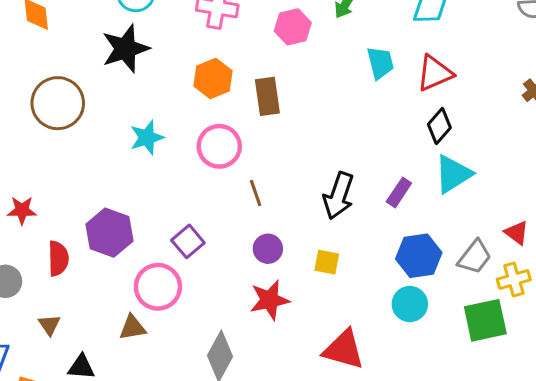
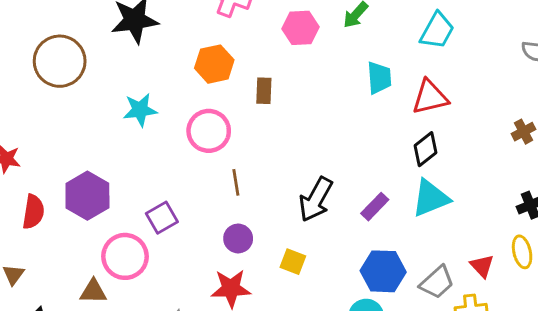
brown rectangle: (267, 96) -> (264, 91), size x0.7

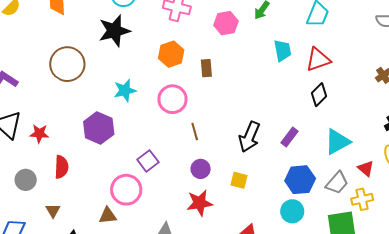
purple hexagon: (87, 196) -> (99, 128), moved
cyan triangle: (430, 198) -> (337, 142), moved

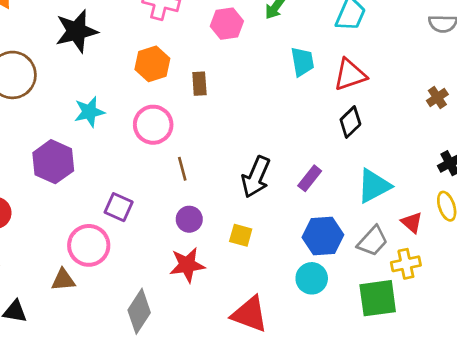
purple square: (148, 161) -> (119, 207), turned -30

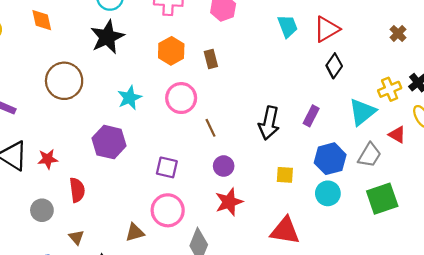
yellow square: (241, 235) -> (285, 175), moved
pink circle: (89, 245) -> (168, 210), moved
yellow cross: (406, 264) -> (390, 89), moved

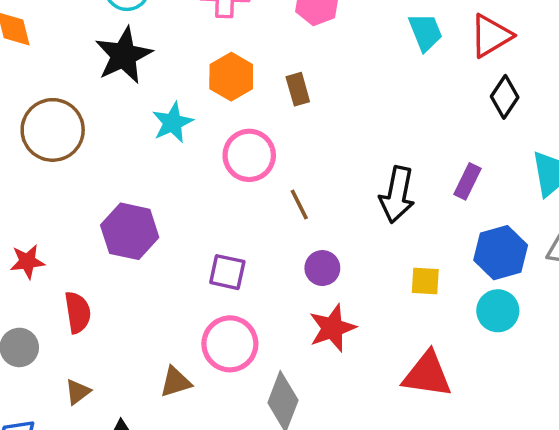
cyan star: (130, 98) -> (173, 123), moved
brown triangle: (76, 237) -> (78, 392), turned 35

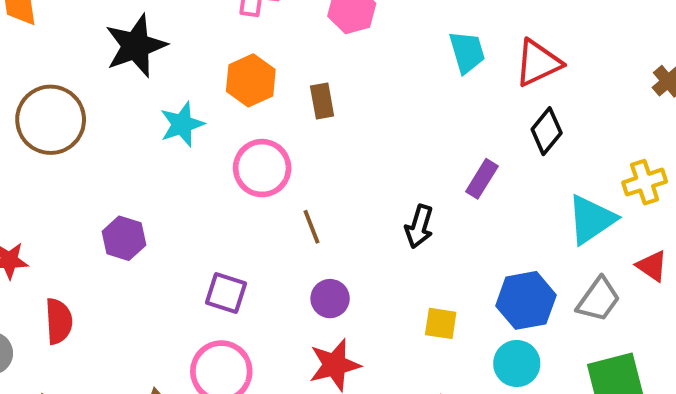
purple rectangle: (467, 181) -> (482, 179), moved
black arrow: (397, 195) -> (419, 226), size x0.7
purple hexagon: (130, 231) -> (124, 238), size x0.7

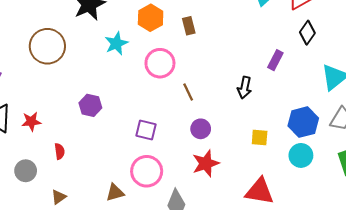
red semicircle: (59, 321) -> (60, 151), size x0.7

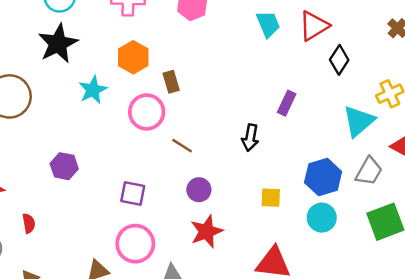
brown rectangle: (189, 26) -> (171, 82), moved
black diamond: (307, 33) -> (339, 60), moved
brown line: (188, 92) -> (182, 146), turned -30

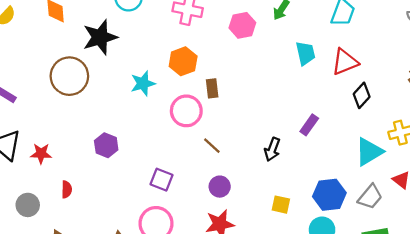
black star: (58, 44) -> (100, 37), moved

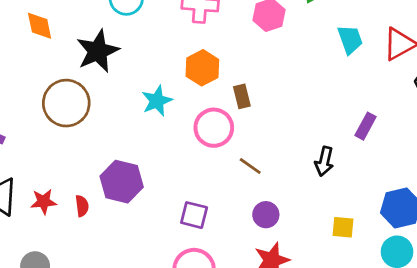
purple hexagon: (106, 145) -> (122, 182), size x1.4
red semicircle: (67, 189) -> (82, 206), moved

